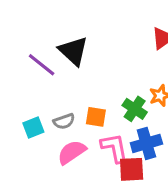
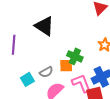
purple line: (42, 65) -> (14, 45), moved, turned 66
green cross: (135, 109) -> (75, 56), moved

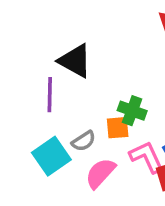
purple line: (14, 45) -> (50, 95), moved
cyan square: (27, 79) -> (51, 156), size x1.5

